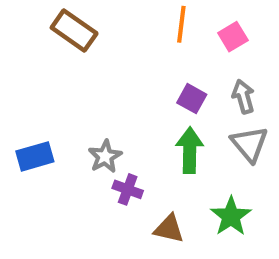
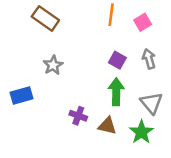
gray triangle: (250, 144) -> (152, 103), moved
gray star: (105, 156) -> (53, 65), moved
brown triangle: (169, 229) -> (107, 126), moved

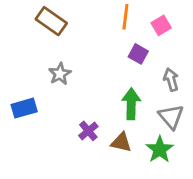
gray arrow: (149, 59) -> (171, 80), moved
purple square: (117, 60) -> (138, 54), moved
purple cross: (78, 116) -> (88, 131), turned 30

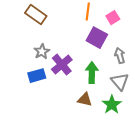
purple square: (138, 54) -> (97, 38), size x1.5
blue rectangle: (24, 108) -> (37, 76), moved
purple cross: (88, 131) -> (62, 65), moved, size x1.5

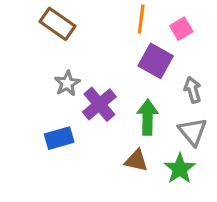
blue rectangle: (37, 76) -> (59, 138), moved

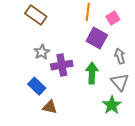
purple cross: (99, 104) -> (62, 65), turned 30
blue rectangle: (59, 138) -> (37, 86), turned 60
brown triangle: (136, 161) -> (50, 107), moved

